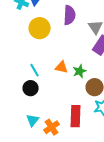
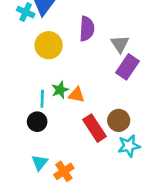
cyan line: (35, 70) -> (42, 99), turned 32
green star: (80, 71) -> (60, 90), moved
red rectangle: (76, 116) -> (94, 128), moved, turned -35

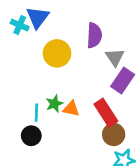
purple semicircle: (87, 29) -> (94, 35), moved
yellow circle: (49, 45) -> (57, 53), moved
red rectangle: (94, 128) -> (106, 113), moved

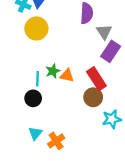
yellow circle: (57, 53) -> (36, 28), moved
brown circle: (114, 134) -> (93, 97), moved

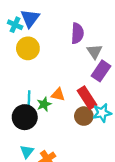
green star: (53, 71) -> (44, 104), moved
black circle: (33, 98) -> (25, 117), size x1.5
cyan star: (112, 119) -> (102, 113), moved

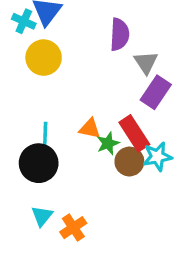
green star: (44, 104) -> (108, 143), moved

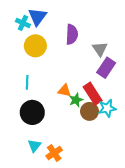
purple semicircle: (119, 34) -> (72, 34), moved
cyan line: (45, 133) -> (27, 82), moved

